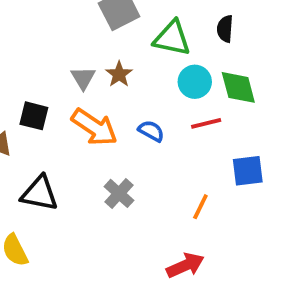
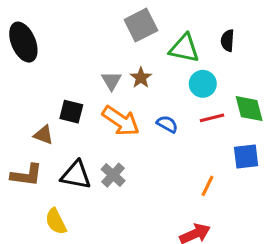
green diamond: (238, 87) -> (249, 109), moved
gray cross: (119, 193) -> (113, 175), moved

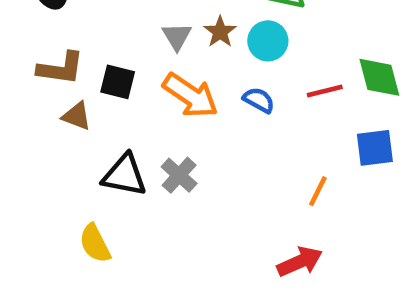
cyan circle: (203, 84) -> (268, 41), moved
brown L-shape: (26, 175) -> (61, 68), moved

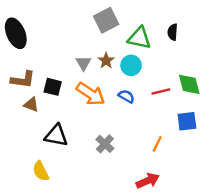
gray cross: (179, 175) -> (105, 144), moved

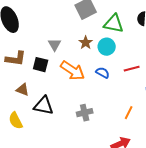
gray triangle: (84, 63) -> (55, 45), moved
brown triangle: (31, 105) -> (23, 90), moved
gray cross: (105, 144) -> (85, 113), turned 35
yellow semicircle: (41, 171) -> (16, 121), moved

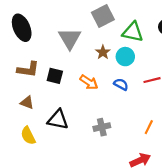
gray triangle: (55, 45) -> (70, 38), moved, size x1.6
orange arrow: (73, 71) -> (89, 82), size x0.7
brown triangle: (23, 90) -> (27, 103), moved

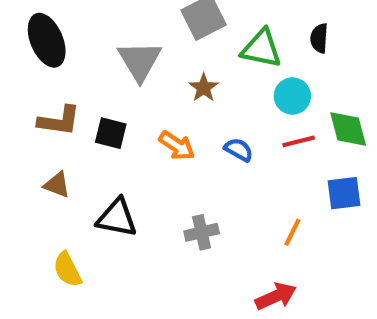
cyan circle: (125, 57) -> (292, 96), moved
yellow semicircle: (28, 136) -> (67, 269), moved

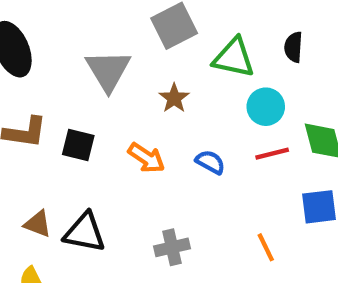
brown triangle: (57, 185) -> (38, 224), moved
orange line: (292, 232) -> (266, 247), turned -52

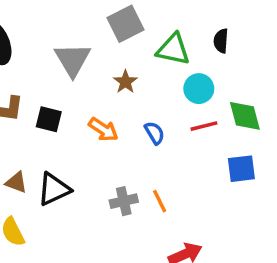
blue semicircle: (210, 162) -> (154, 133), turned 30
black triangle: (85, 232) -> (54, 189), turned -36
orange line: (266, 247) -> (160, 201), moved

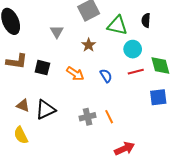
gray triangle: (73, 60) -> (57, 32), size x0.6

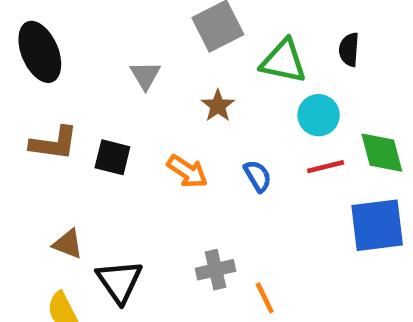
blue square: (158, 97) -> (377, 225), size x1.4
black triangle: (45, 110) -> (119, 281), moved, turned -40
orange line: (109, 117) -> (265, 298), moved

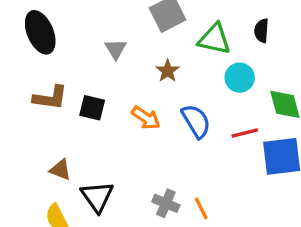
red line: (326, 167) -> (245, 133), moved
blue semicircle: (258, 176) -> (196, 121), size x1.5
gray cross: (215, 270) -> (166, 203), moved, turned 36

